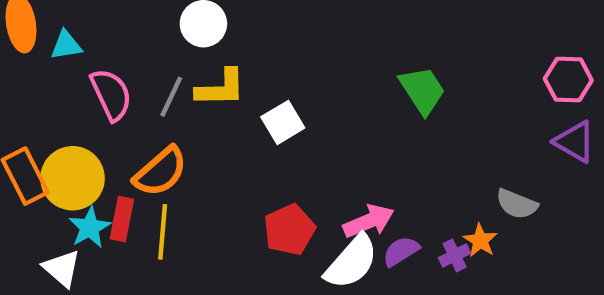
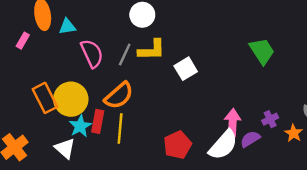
pink arrow: (369, 221) -> (233, 123), turned -64
red pentagon: (289, 230) -> (177, 145), moved
purple cross: (455, 255) -> (270, 119), moved

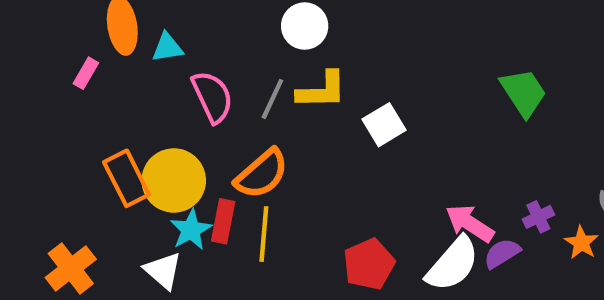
pink arrow: (233, 123) -> (470, 223), turned -60

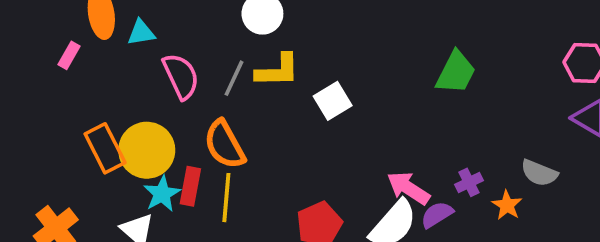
green trapezoid: (523, 93) -> (456, 72), turned 60
orange semicircle: (262, 174) -> (225, 144), turned 102

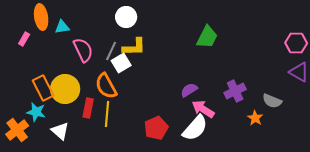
green trapezoid: (456, 72) -> (207, 37), moved
white square: (333, 101) -> (121, 63), moved
purple cross: (469, 182) -> (235, 91), moved, size x1.5
cyan star: (162, 194) -> (36, 112), moved, turned -30
purple semicircle: (437, 215) -> (189, 90), moved

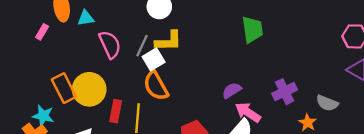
green trapezoid: (207, 37) -> (252, 30), turned -35
orange semicircle: (106, 86) -> (156, 86), moved
cyan star: (36, 112) -> (43, 116), moved

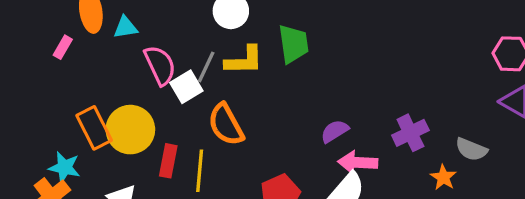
green trapezoid: (252, 30) -> (293, 44), moved
white square: (154, 59) -> (186, 87), moved
pink arrow: (248, 112) -> (358, 162), turned -30

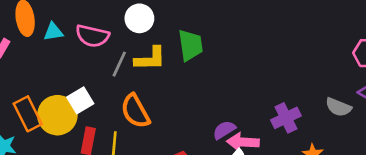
pink semicircle: (160, 65) -> (92, 36), moved, turned 128
white square: (186, 87) -> (80, 100), moved
purple semicircle: (335, 131) -> (224, 130), moved
gray semicircle: (471, 149) -> (338, 107), moved

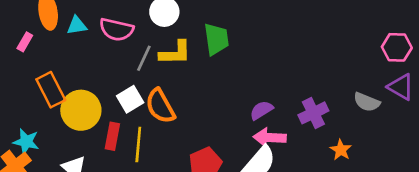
white square: (80, 100) -> (130, 99), moved
orange rectangle: (28, 114) -> (51, 90), moved
purple semicircle: (224, 130) -> (261, 110), moved

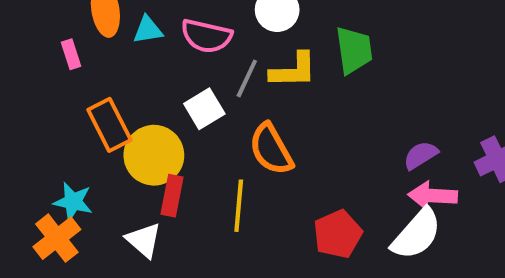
pink rectangle: (25, 42) -> (71, 54), turned -48
white square: (130, 99) -> (204, 109), moved
red rectangle: (112, 136) -> (172, 196), moved

